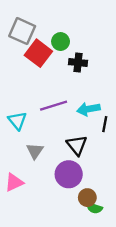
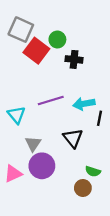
purple circle: (69, 174) -> (42, 166), moved
green semicircle: (94, 208) -> (93, 171), moved

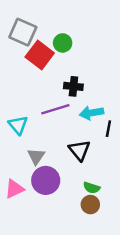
black cross: (74, 59) -> (73, 86), moved
green semicircle: (93, 171) -> (92, 188), moved

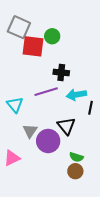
red square: (40, 55) -> (33, 46), turned -30
purple circle: (46, 180) -> (48, 141), moved

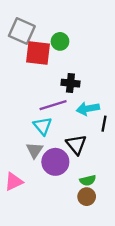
cyan triangle: (15, 105) -> (43, 126), moved
green semicircle: (76, 157) -> (88, 180), turned -32

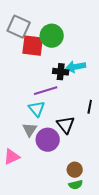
green circle: (60, 41) -> (52, 36), size x1.5
cyan arrow: (88, 109) -> (76, 67), moved
green semicircle: (88, 180) -> (76, 185), moved

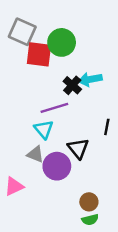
black cross: (61, 72) -> (72, 85), turned 35
gray triangle: (30, 130) -> (35, 154), turned -42

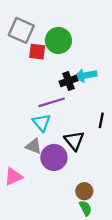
red square: (39, 54) -> (37, 52), size x0.7
black cross: (72, 85) -> (69, 81), turned 30
green semicircle: (90, 220) -> (85, 208), turned -104

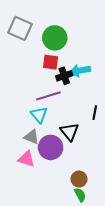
red square: (37, 52) -> (51, 62), moved
pink triangle: (13, 177) -> (26, 159), moved, turned 42

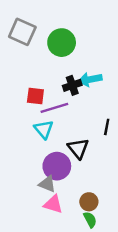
red square: (51, 62) -> (35, 96), moved
gray triangle: (32, 137) -> (47, 184), moved
pink triangle: (26, 159) -> (53, 204), moved

